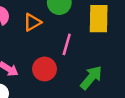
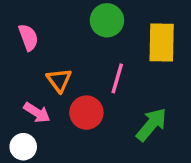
orange triangle: (32, 22) -> (59, 80), moved, turned -36

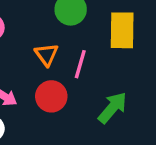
orange triangle: (59, 80) -> (46, 55), moved

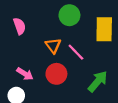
pink line: (80, 64) -> (76, 52), turned -60

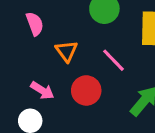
orange triangle: (53, 46) -> (67, 51), moved

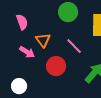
pink arrow: (42, 90) -> (27, 52), moved

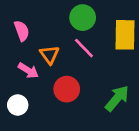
pink line: (74, 46) -> (84, 48), moved
white circle: (19, 86) -> (18, 105), moved

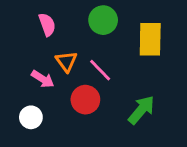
pink semicircle: (22, 31) -> (47, 25), moved
pink line: (84, 48) -> (100, 70), moved

